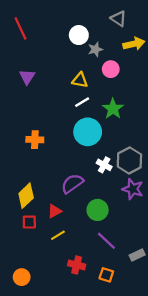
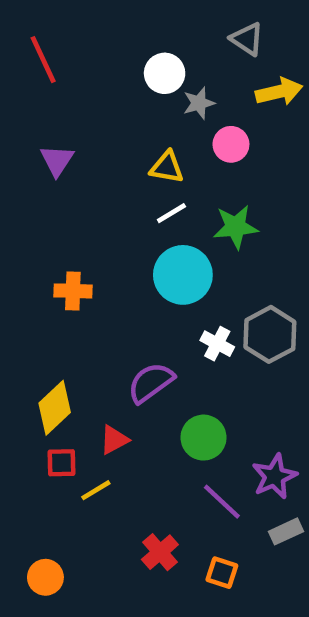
green star: (113, 109) -> (236, 227), turned 30
purple star: (133, 189) -> (275, 476), moved, turned 30
yellow line: (58, 235) -> (96, 490), moved
red cross: (77, 265) -> (160, 552), turned 35

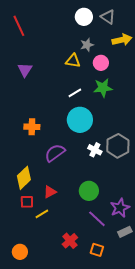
white circle: (165, 73) -> (84, 17), moved
yellow triangle: (167, 167) -> (73, 61), moved
green star: (236, 227) -> (103, 88), moved
purple semicircle: (151, 383) -> (55, 153), moved

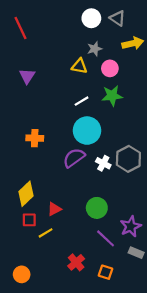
purple semicircle: (55, 153) -> (74, 158), moved
gray rectangle: (125, 232) -> (136, 253), turned 48

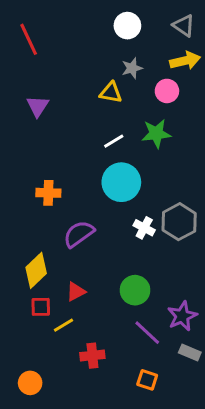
gray triangle: (118, 18) -> (184, 26), moved
pink circle: (110, 68) -> (167, 91), moved
purple semicircle: (74, 158) -> (79, 234), moved
red cross: (76, 262) -> (92, 356), moved, turned 35

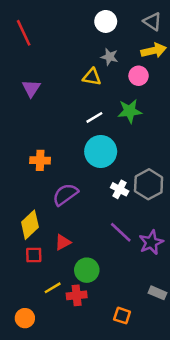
gray star: (132, 68) -> (109, 57), turned 30
green circle: (135, 290) -> (87, 270), moved
purple star: (182, 316) -> (151, 242), moved
yellow line: (64, 325) -> (53, 288), moved
purple line: (147, 333) -> (121, 232), moved

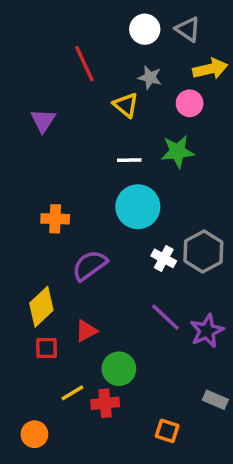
gray triangle: (152, 21) -> (188, 29), moved
red line: (24, 33) -> (84, 64), moved
yellow triangle: (92, 77) -> (126, 105), turned 30
white line: (94, 117) -> (129, 160), turned 30

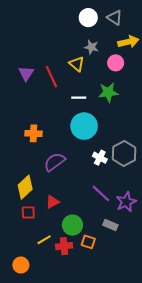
red line: (84, 64) -> (51, 77), moved
gray rectangle: (215, 400) -> (110, 225), moved
orange square: (167, 431) -> (88, 242), moved

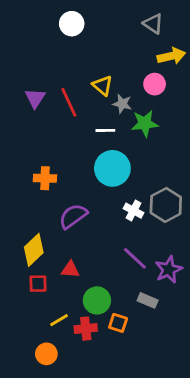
white circle: (88, 18) -> (72, 24), moved
gray star: (91, 47) -> (122, 104), moved
red triangle: (52, 202) -> (70, 270), turned 32
orange circle: (21, 265) -> (46, 354), moved

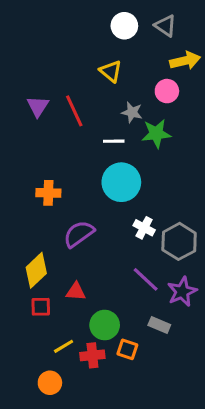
white circle: (72, 24) -> (124, 26), moved
yellow triangle: (103, 85) -> (111, 71), moved
gray hexagon: (166, 205) -> (179, 241), moved

